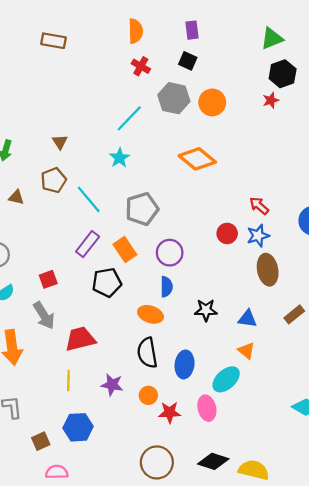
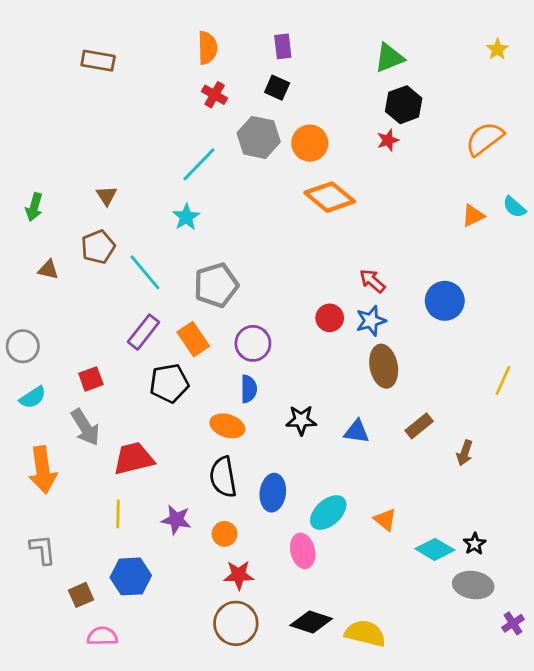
orange diamond: (197, 159) -> (330, 197), moved
orange triangle: (246, 351) -> (385, 520), moved
red star: (170, 412) -> (239, 575), moved

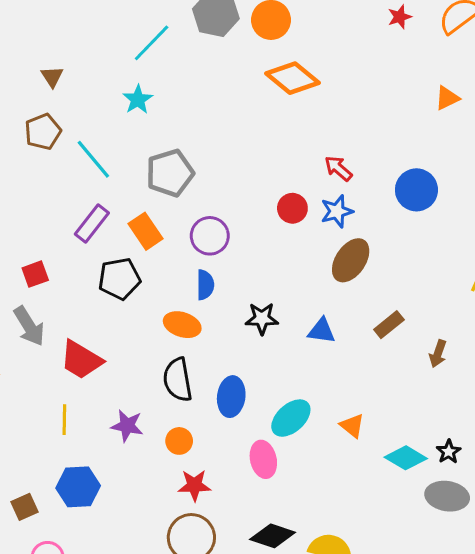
red star: (388, 140) -> (400, 17), moved
brown ellipse: (384, 366) -> (351, 260), turned 45
red trapezoid: (134, 459) -> (81, 360), turned -135

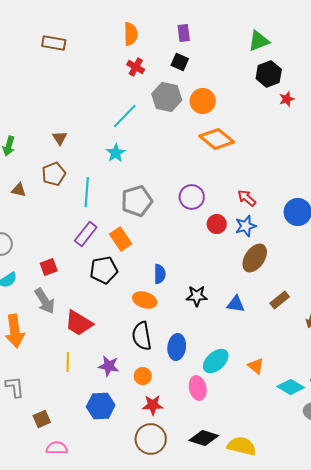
cyan line: (93, 159) -> (87, 192), turned 44
purple circle: (210, 236) -> (192, 197), moved
blue hexagon: (78, 487) -> (101, 406), moved

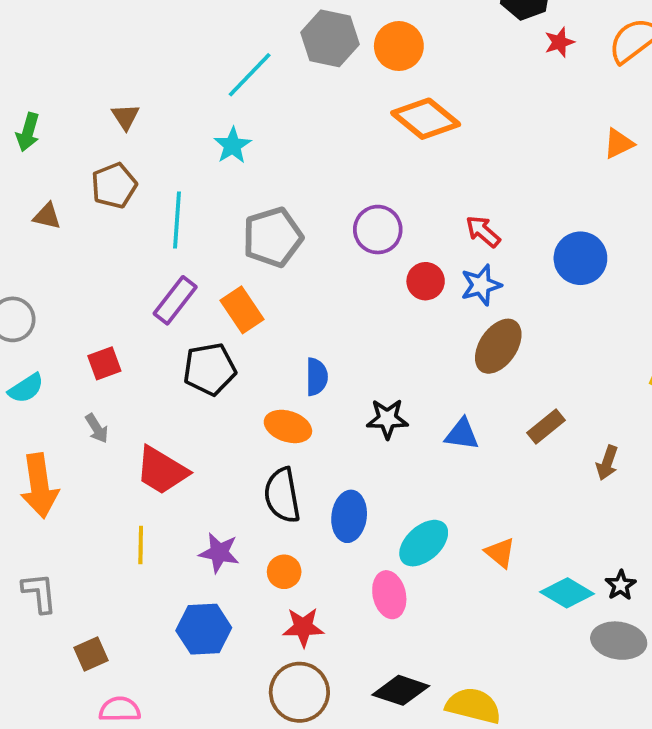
gray arrow: (45, 301) -> (97, 428), size x0.6

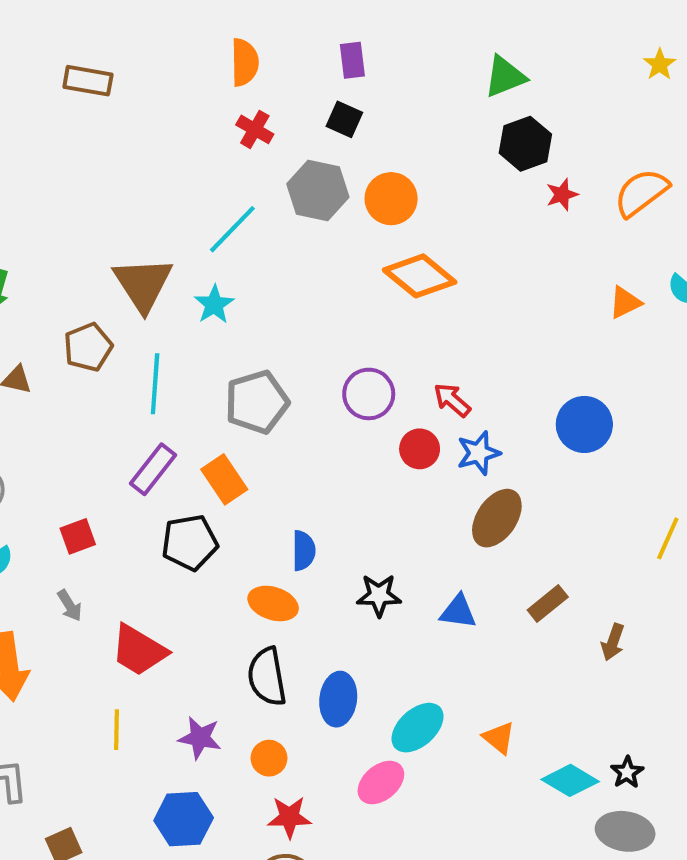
brown triangle: (125, 117) -> (143, 284), moved, size x2.0
red arrow: (483, 231) -> (452, 400), moved
pink ellipse: (389, 595) -> (381, 783), turned 63

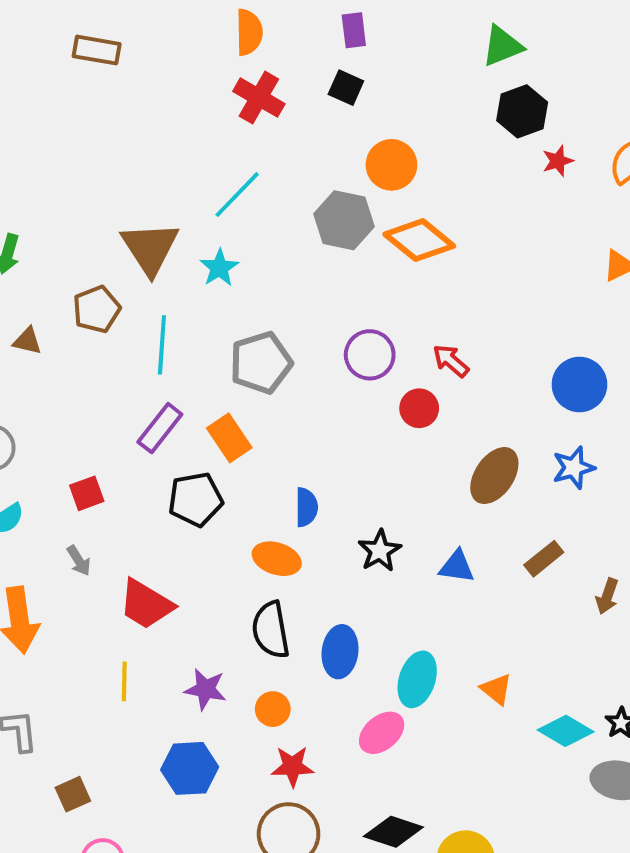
red cross: (255, 129) -> (259, 98), size x1.4
gray hexagon: (318, 191) -> (344, 220), moved
blue star: (479, 453) -> (574, 468), moved
black star: (379, 595) -> (380, 551), turned -30
cyan ellipse: (418, 728) -> (417, 679), turned -30

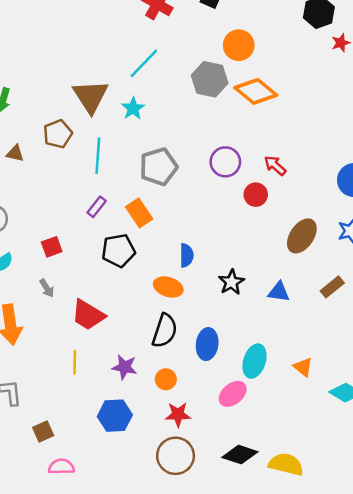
purple rectangle: (160, 428) -> (97, 207), size x0.7
black semicircle: (271, 630) -> (165, 331), turned -152

